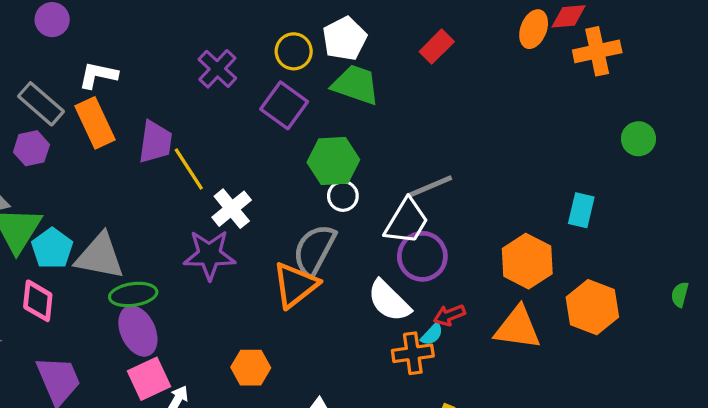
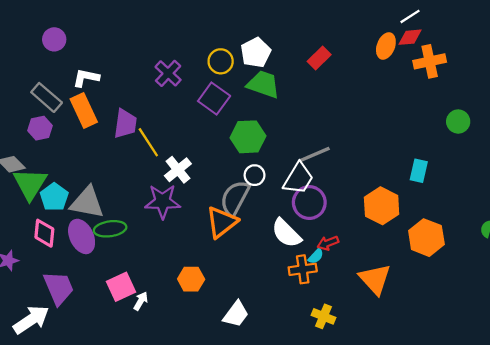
white circle: (343, 196) -> (255, 175), moved
orange triangle: (518, 328) -> (375, 279), moved, turned 40
purple ellipse: (138, 331) -> (82, 236), moved

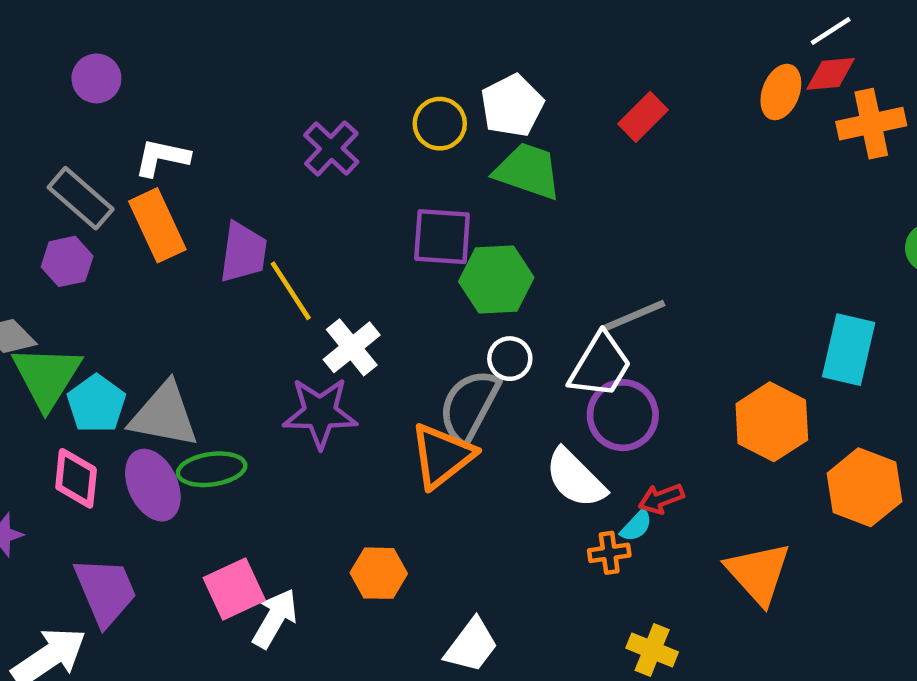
purple square: (214, 99) -> (442, 237), moved, turned -32
cyan rectangle: (419, 171) -> (849, 350), size x1.4
orange cross: (303, 269) -> (609, 553), size x0.7
white arrow: (141, 301) -> (275, 618), size x1.5

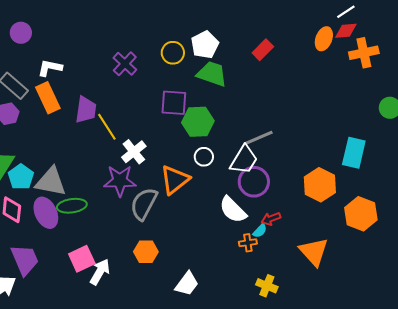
gray semicircle: (469, 406) -> (144, 204), moved
orange triangle: (442, 456) -> (175, 180), moved

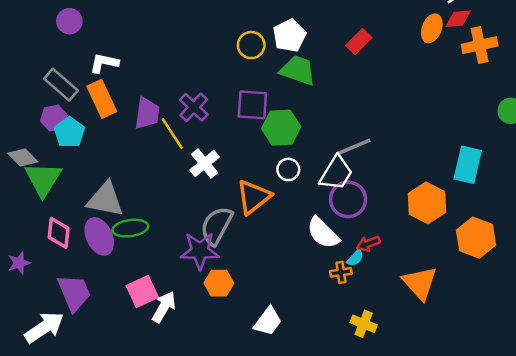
purple cross: (125, 64) -> (194, 107), moved
cyan pentagon: (21, 177) -> (69, 132), moved
purple star: (120, 181) -> (200, 251), moved

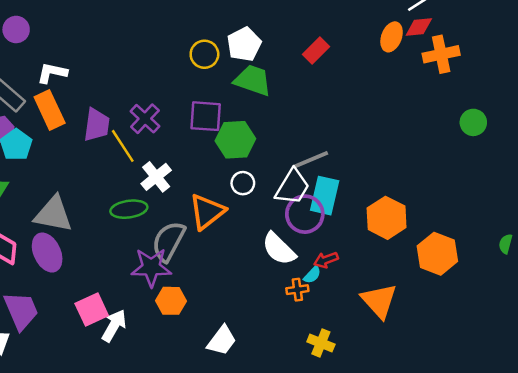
cyan rectangle: (468, 165) -> (325, 196), moved
green ellipse: (130, 228) -> (129, 209), moved

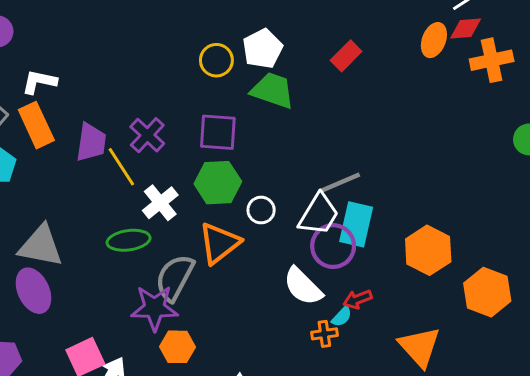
green hexagon: (235, 140) -> (218, 183), moved

